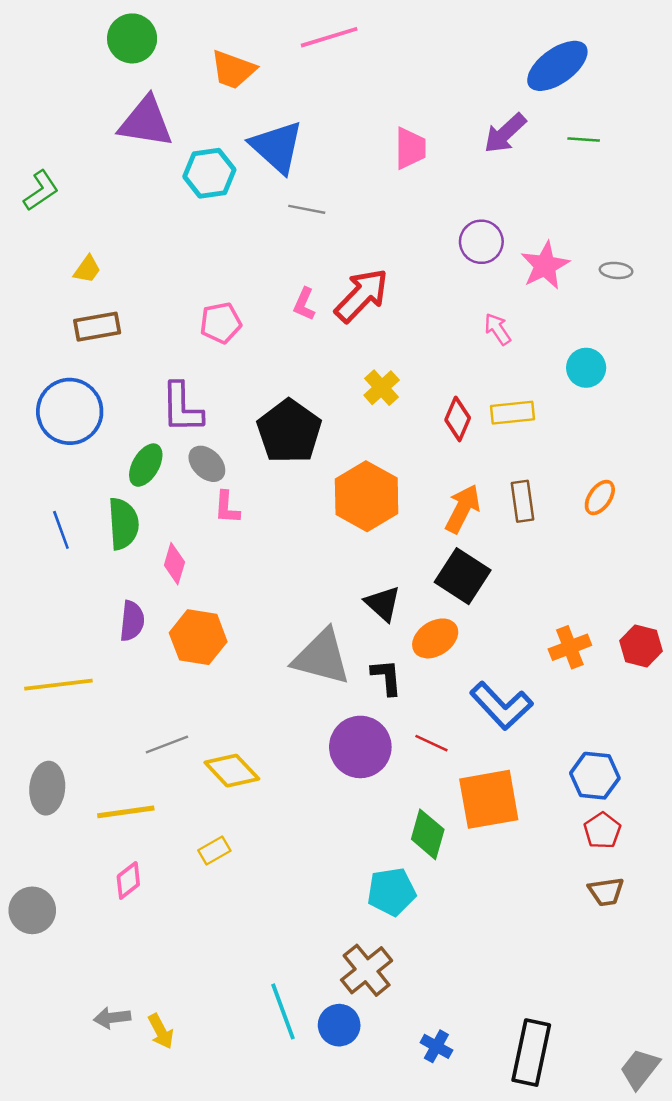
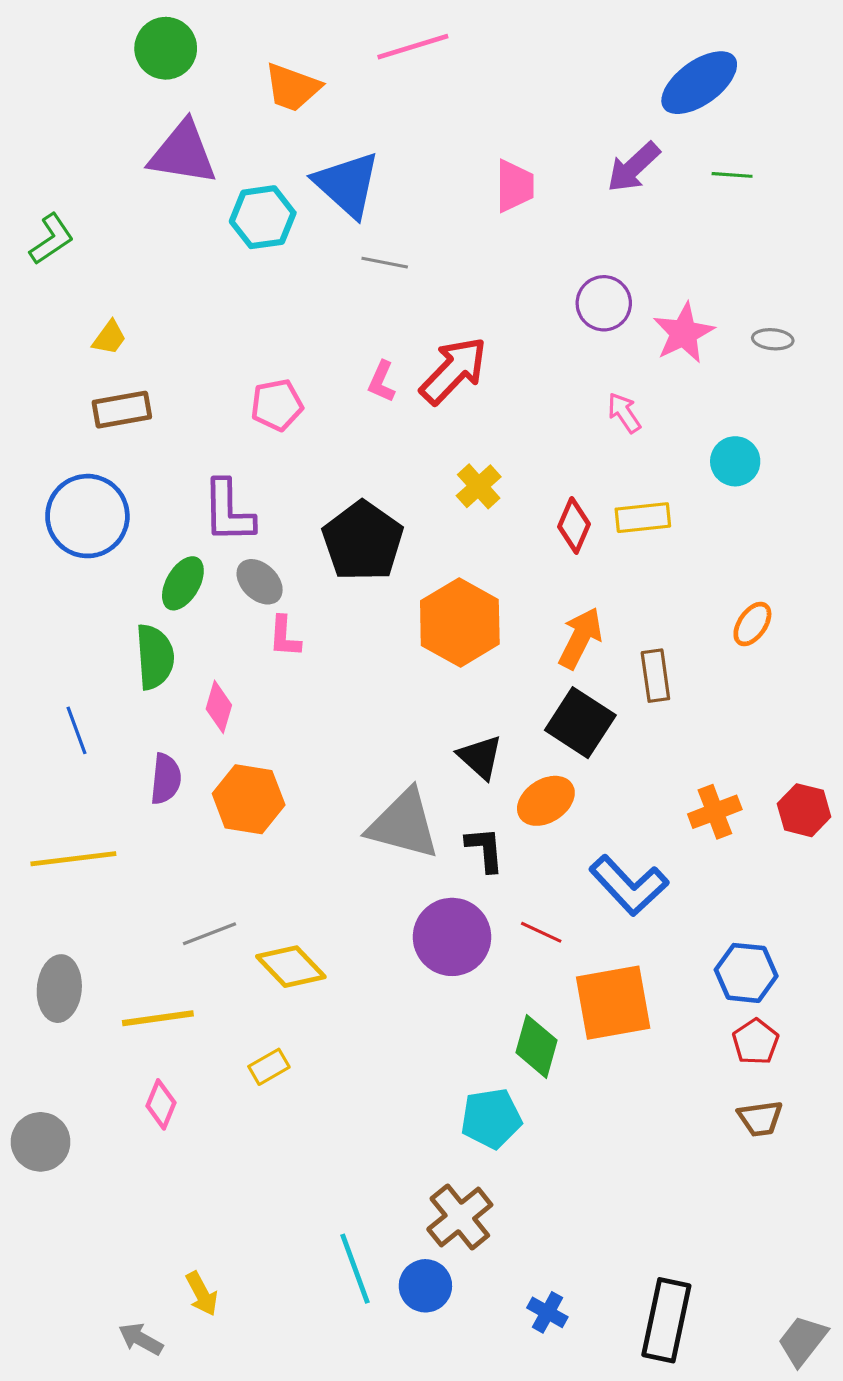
brown rectangle: (522, 501) -> (655, 676), moved
blue line: (61, 530) -> (77, 730), moved
pink diamond: (128, 880) -> (161, 1104), turned -30
gray arrow: (112, 1018) -> (141, 1339), moved, turned 36

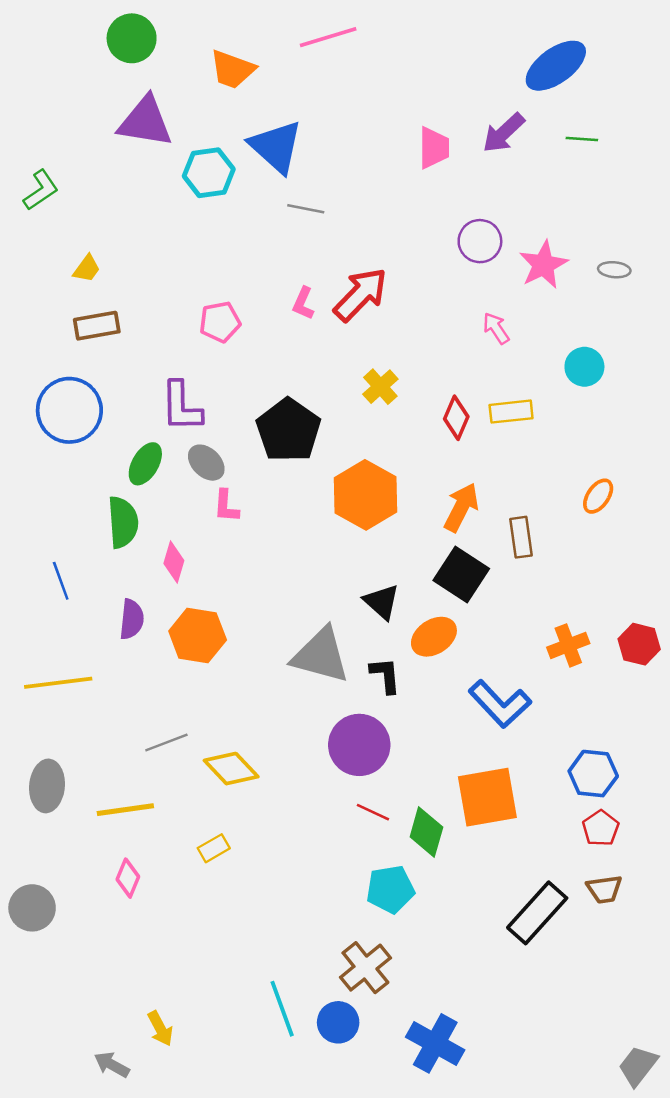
pink trapezoid: (515, 186) -> (434, 148), moved
red line: (541, 932) -> (373, 812), moved
blue cross: (547, 1312) -> (435, 1043), size x1.8
black rectangle: (666, 1320) -> (537, 913), moved, turned 30

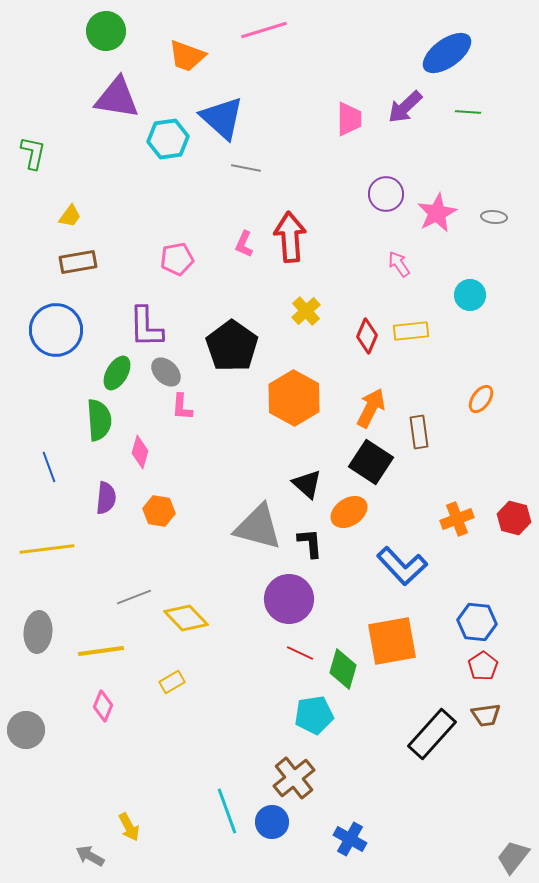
green L-shape: (41, 190) -> (33, 153), turned -44
red arrow: (361, 295) -> (290, 237), turned -48
orange hexagon: (198, 635) -> (159, 511), size x0.7
blue cross: (435, 1043) -> (350, 839), size x0.7

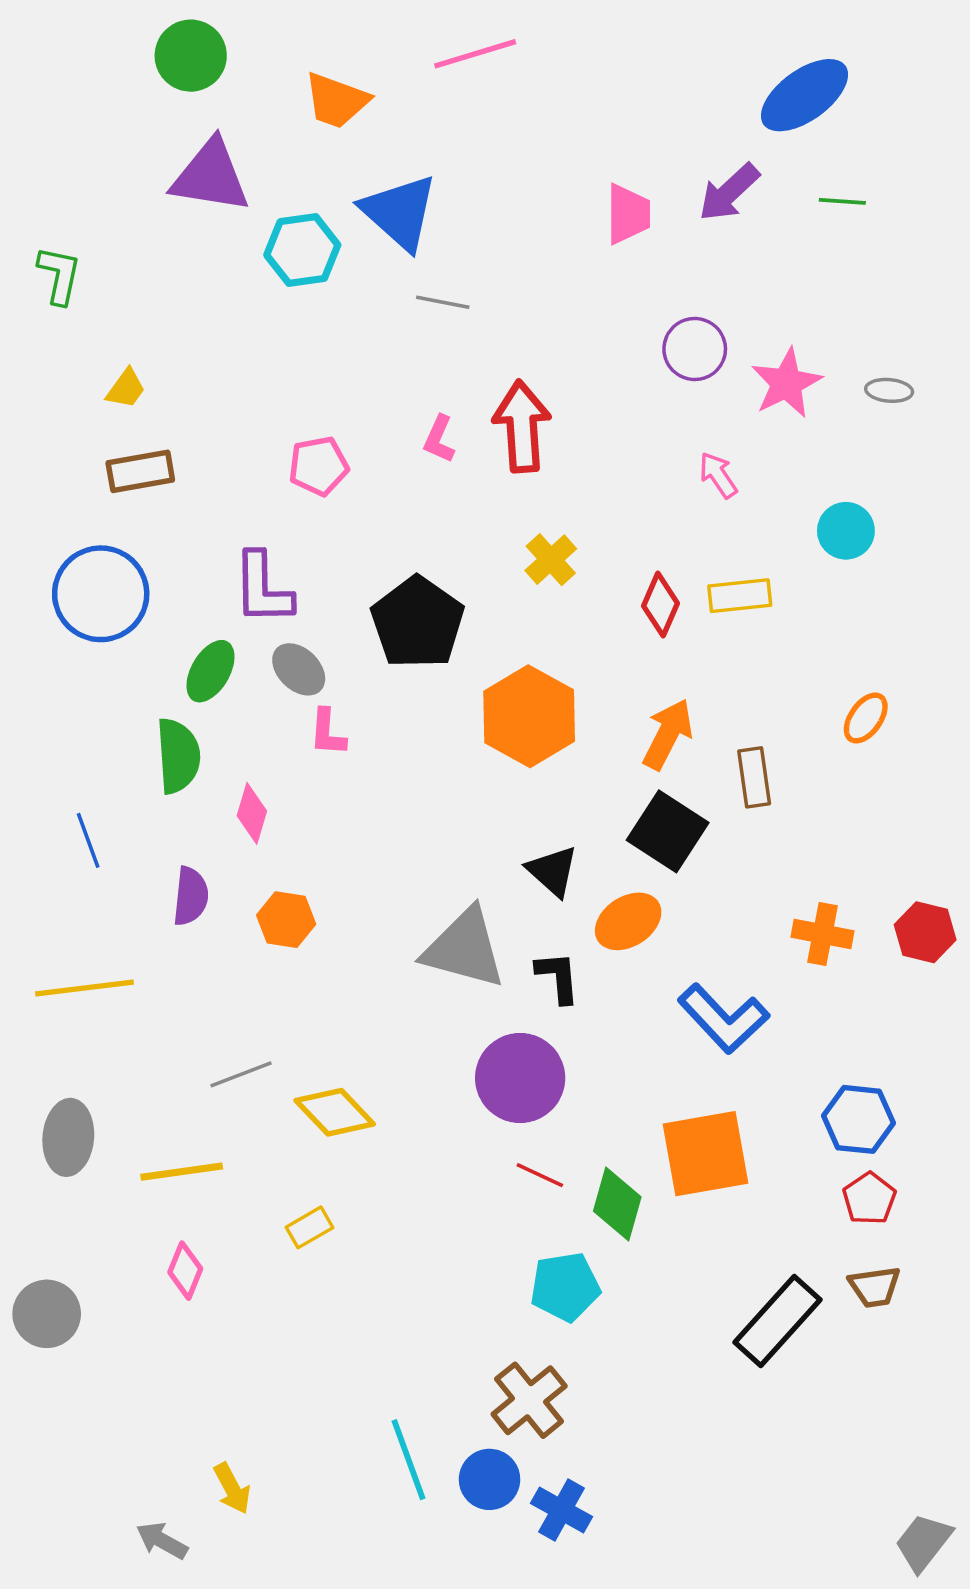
orange cross: (457, 519) -> (822, 934), turned 32
blue cross: (350, 839) -> (562, 1510), moved

